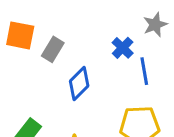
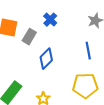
blue cross: (123, 48) -> (50, 20), moved

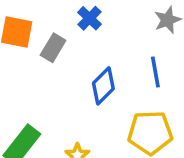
blue diamond: (46, 59) -> (103, 86), moved

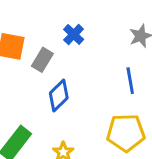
blue diamond: (103, 86) -> (59, 96), moved

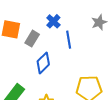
blue line: (130, 81) -> (69, 40), moved

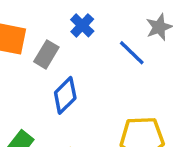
blue line: (69, 40) -> (132, 53), moved, turned -36

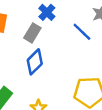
gray rectangle: (46, 54) -> (32, 33), moved

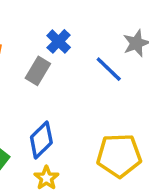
blue diamond: (35, 62) -> (41, 140), moved

